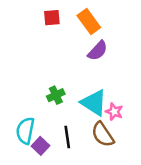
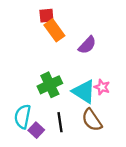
orange rectangle: (89, 22) -> (54, 30), moved
green cross: (56, 95) -> (50, 85), size x1.5
pink star: (114, 112) -> (102, 87), moved

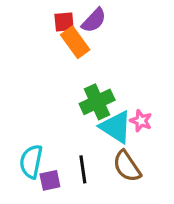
purple semicircle: (87, 45) -> (94, 20), moved
green cross: (50, 85) -> (97, 102), moved
purple square: (36, 130) -> (50, 180), turned 35

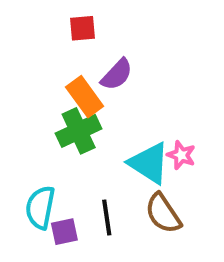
purple semicircle: (94, 20) -> (117, 75), moved
orange rectangle: (75, 42) -> (85, 97), moved
green cross: (97, 102) -> (79, 131), moved

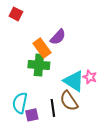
red square: (83, 28) -> (16, 14), moved, turned 32
green cross: (79, 131) -> (39, 65), turned 30
brown semicircle: (163, 213) -> (69, 101), moved

